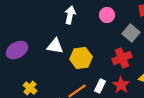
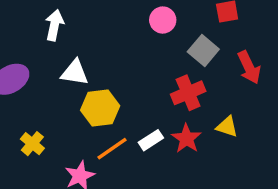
white arrow: (70, 15) -> (54, 25), moved
yellow hexagon: (81, 58) -> (100, 108), moved
white rectangle: (100, 86) -> (151, 140), turned 32

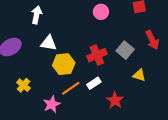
gray square: (203, 50) -> (125, 50), moved
red cross: (188, 93) -> (97, 55), moved
red star: (186, 138) -> (115, 100), moved

